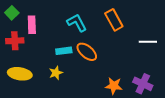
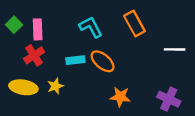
green square: (12, 13) -> (14, 25), moved
red cross: (15, 41) -> (34, 55), moved, turned -30
yellow star: (56, 73) -> (55, 86), moved
orange star: (114, 86) -> (120, 97), moved

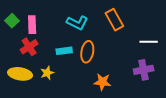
cyan L-shape: (91, 27) -> (77, 23), turned 145
orange ellipse: (103, 61) -> (87, 52), turned 60
purple cross: (169, 99) -> (144, 70), moved, turned -36

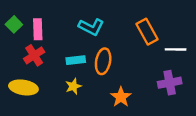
orange rectangle: (114, 20) -> (147, 32), moved
yellow star: (47, 73) -> (73, 86), moved
orange star: (102, 82) -> (121, 97), turned 30

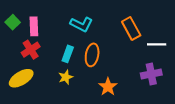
cyan rectangle: (76, 60) -> (68, 54), turned -63
yellow ellipse: (23, 87) -> (21, 78), turned -40

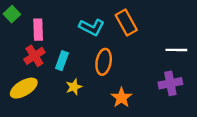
green square: (13, 22) -> (12, 14), moved
orange rectangle: (131, 29) -> (126, 22), moved
cyan rectangle: (68, 54) -> (62, 61), moved

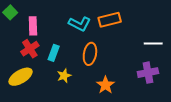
orange rectangle: (126, 22) -> (110, 20), turned -75

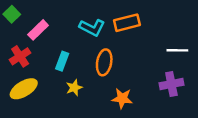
pink rectangle: (33, 26) -> (38, 30), turned 48
red cross: (30, 49) -> (20, 56), moved
orange star: (105, 85) -> (122, 98), turned -30

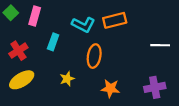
pink rectangle: (38, 30) -> (35, 16), moved, turned -30
cyan rectangle: (62, 61) -> (53, 42), moved
purple cross: (171, 84) -> (155, 87), moved

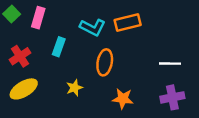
white line: (160, 45) -> (170, 64), moved

